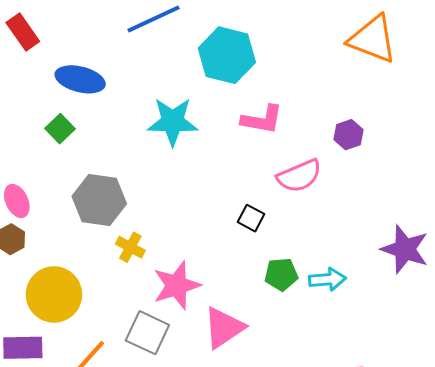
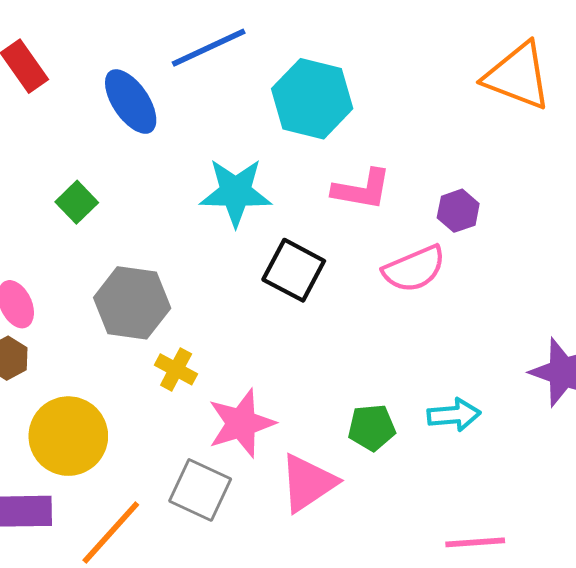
blue ellipse: (80, 79) -> (131, 102), moved, turned 42
purple hexagon: (349, 135) -> (458, 211), moved
black square: (251, 218) -> (294, 270), moved, size x1.6
green pentagon: (281, 274) -> (372, 428), moved

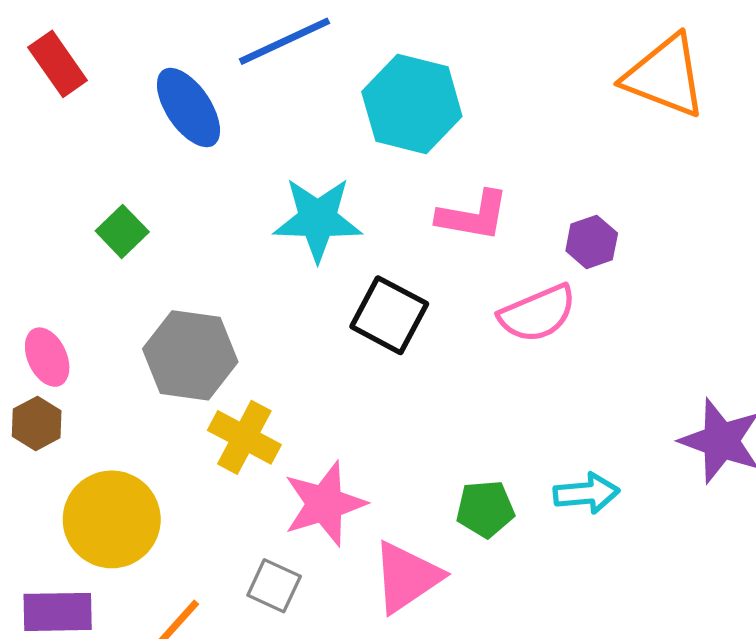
yellow cross: (176, 369) -> (244, 437), size x1.4
gray square: (200, 490) -> (274, 586), size x0.7

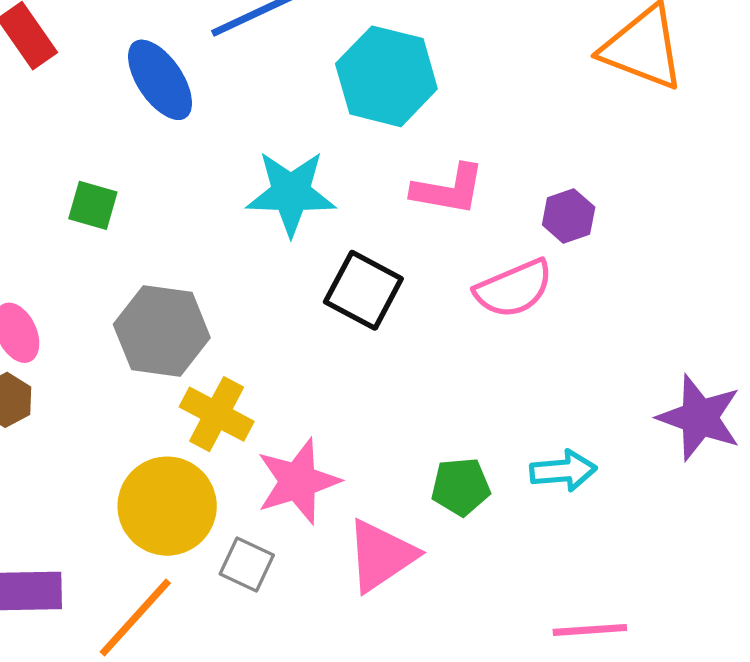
green square: (122, 231) -> (93, 205), turned -30
yellow circle: (112, 519) -> (167, 506), moved

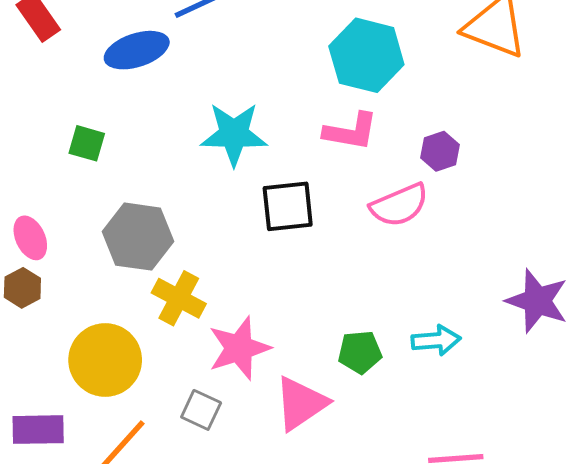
cyan hexagon: (386, 76) -> (366, 55), moved
blue ellipse: (160, 80) -> (137, 50), turned -74
black square: (363, 290) -> (288, 206), turned -34
yellow circle: (167, 506) -> (105, 360), moved

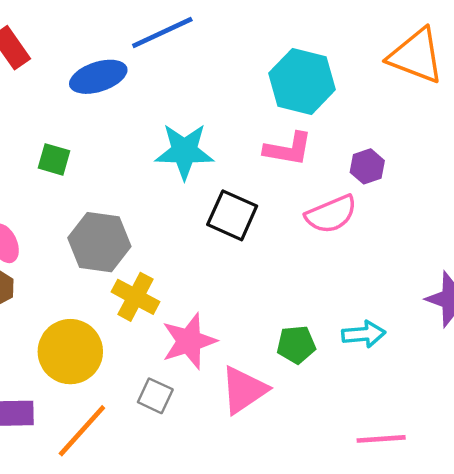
black square: (288, 206) -> (232, 215), turned 30

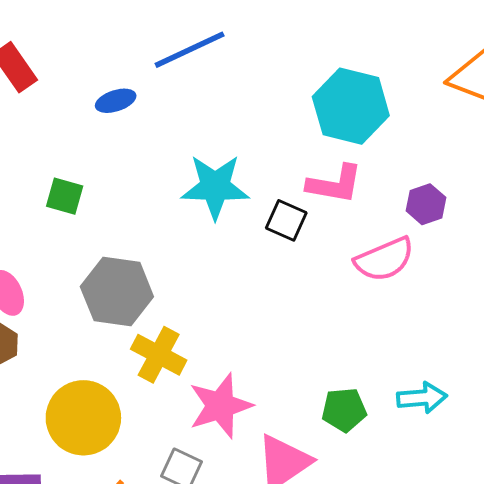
blue ellipse: (98, 77) -> (116, 101), size x0.6
black square: (232, 215) -> (286, 220), moved, size x0.7

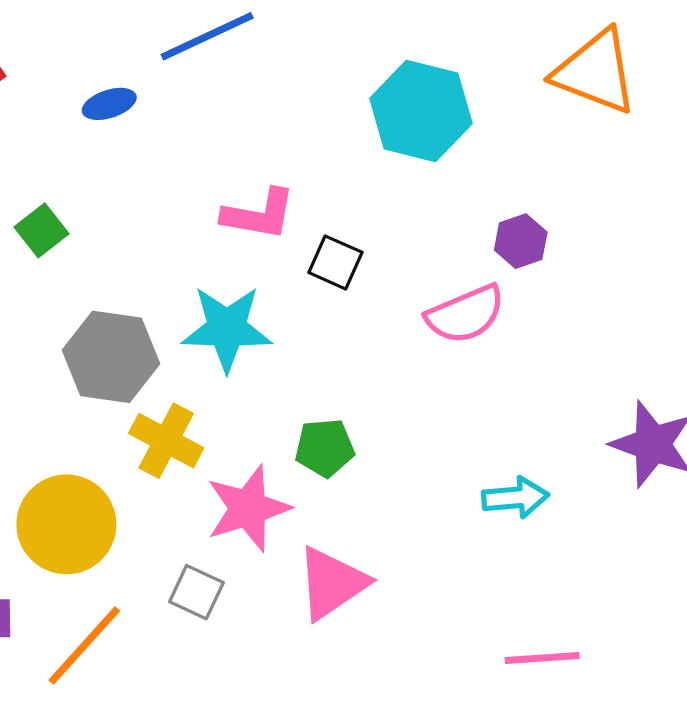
pink L-shape: (335, 184) -> (259, 214), moved
cyan star: (215, 187) -> (227, 328), moved
green square: (65, 196) -> (41, 230), turned 36
green pentagon: (344, 410) -> (325, 448), moved

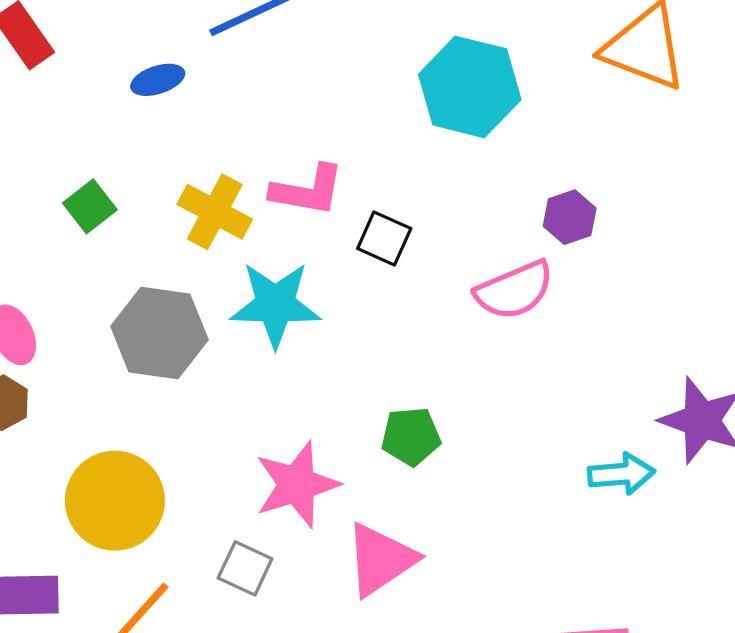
yellow cross: (166, 441) -> (215, 212), moved
green pentagon: (325, 448) -> (411, 436), moved
cyan arrow: (515, 498) -> (621, 474), moved

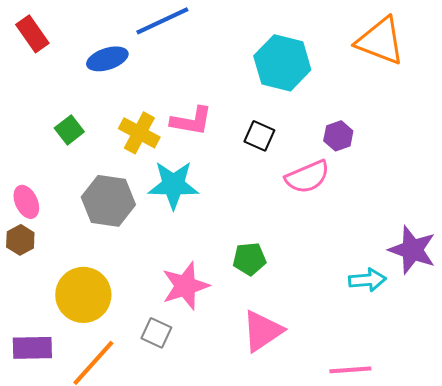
blue ellipse: (158, 80) -> (107, 59), size x1.4
black square: (384, 239) -> (259, 136), moved
pink triangle: (381, 559) -> (262, 331), moved

